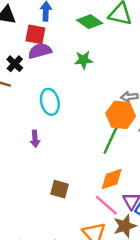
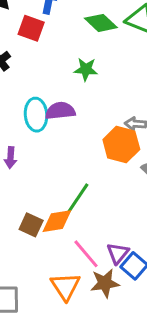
purple semicircle: (40, 51) -> (60, 111), moved
green line: (110, 140) -> (77, 199), moved
orange diamond: (112, 179) -> (57, 221), moved

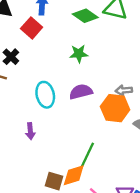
red square: (31, 28) -> (32, 28), turned 30
purple semicircle: (60, 111) -> (81, 92), moved

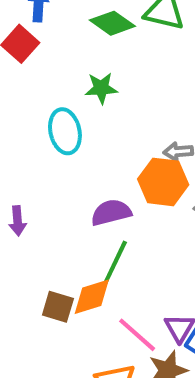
purple semicircle: (81, 92) -> (111, 212), moved
cyan ellipse: (45, 95) -> (65, 131), moved

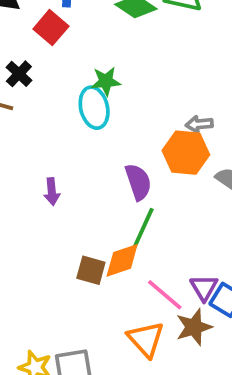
green star: (101, 88) -> (106, 81), moved
purple semicircle: (111, 212) -> (138, 182), turned 87

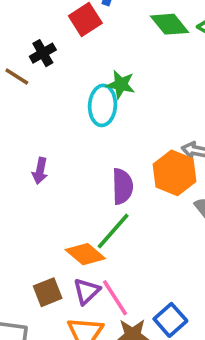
orange diamond: (122, 260) -> (85, 254), turned 42
brown square: (91, 270) -> (48, 292), moved, turned 36
purple triangle: (204, 288) -> (87, 291), moved

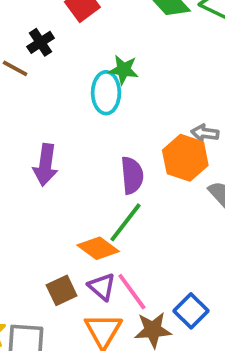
purple arrow: (40, 171) -> (45, 165), size x1.5
purple triangle: (87, 291) -> (102, 287), turned -32

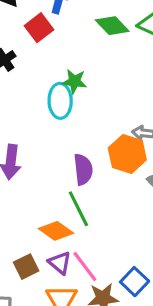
green line: (125, 222) -> (78, 209), turned -63

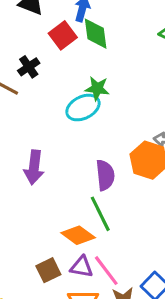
green diamond: (112, 26) -> (96, 34), moved, turned 36
cyan ellipse: (60, 101) -> (83, 108), turned 64
purple triangle: (60, 263) -> (82, 267), turned -30

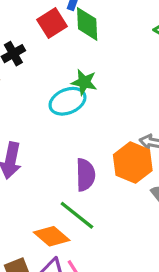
green line: (100, 214) -> (77, 215), turned -30

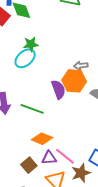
purple semicircle: (85, 175) -> (58, 89), moved
green line: (77, 215) -> (32, 109), moved

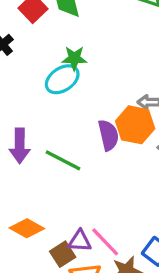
orange diamond: (42, 139) -> (27, 228), moved
brown square: (29, 165) -> (63, 254), moved

